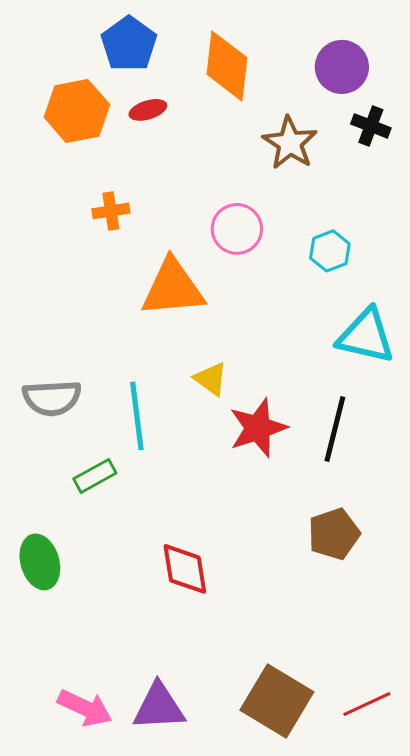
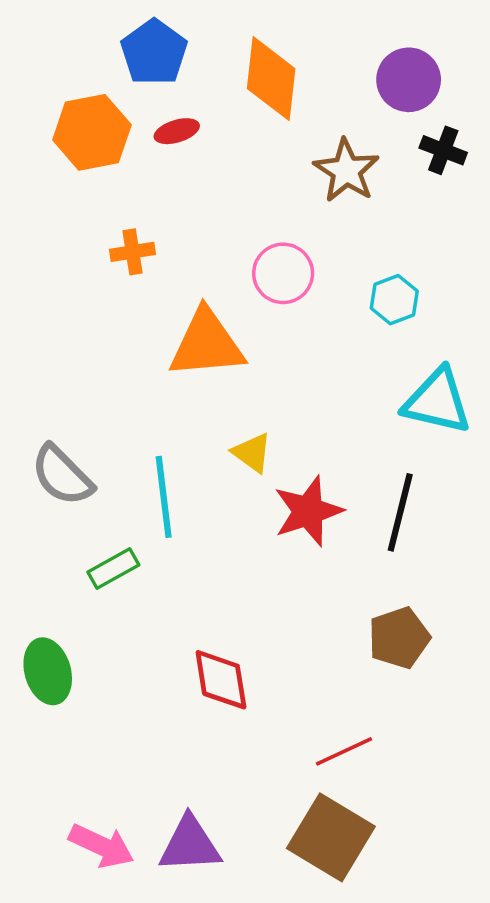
gray semicircle: (52, 398) -> (62, 475), turned 48
red line: (367, 704) -> (344, 751), moved

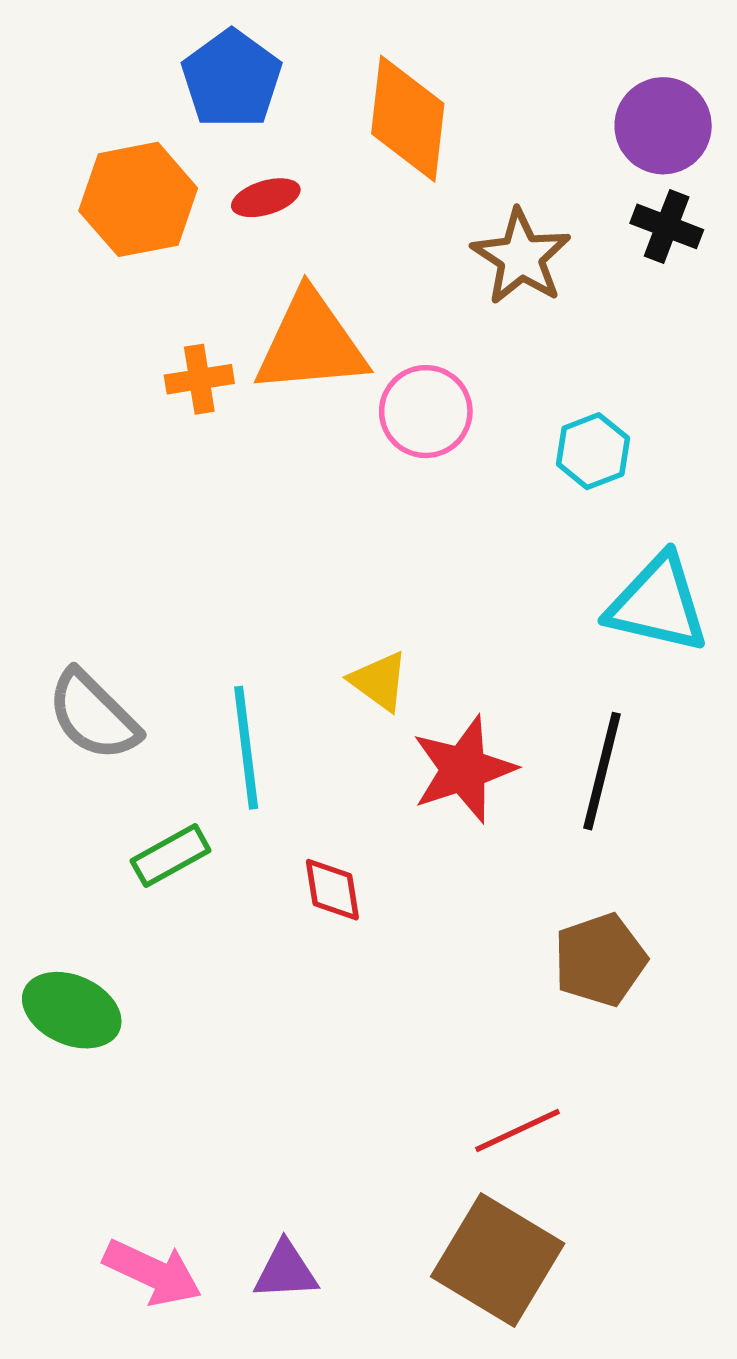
purple circle: (409, 80) -> (663, 126), moved
orange triangle: (207, 344) -> (311, 343), moved
green ellipse: (48, 671) -> (72, 1010), turned -50
red diamond: (221, 680) -> (332, 890), moved, size x0.7
purple triangle: (190, 845) -> (286, 1271), size x0.7

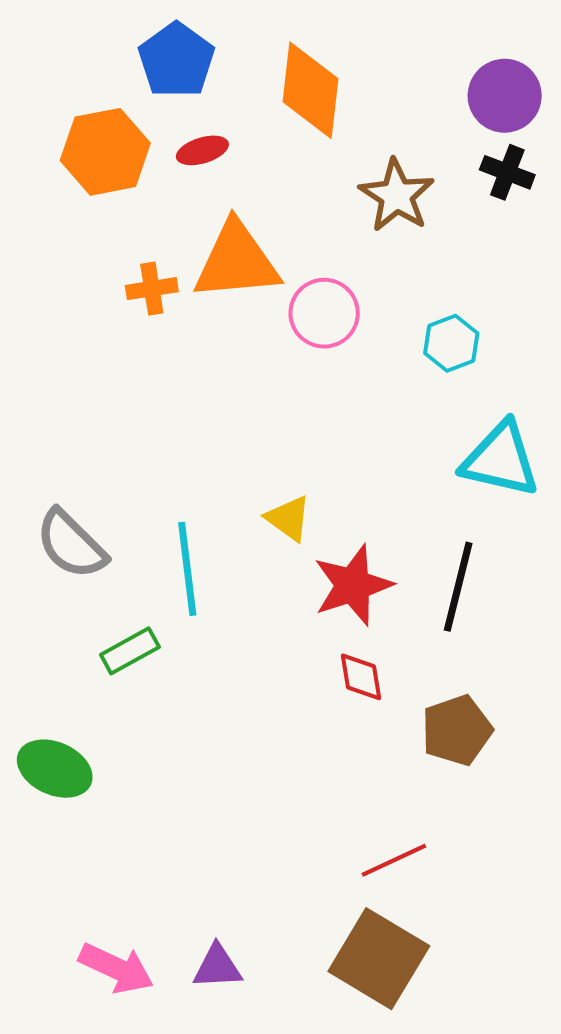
red diamond: (332, 890) -> (361, 677), moved

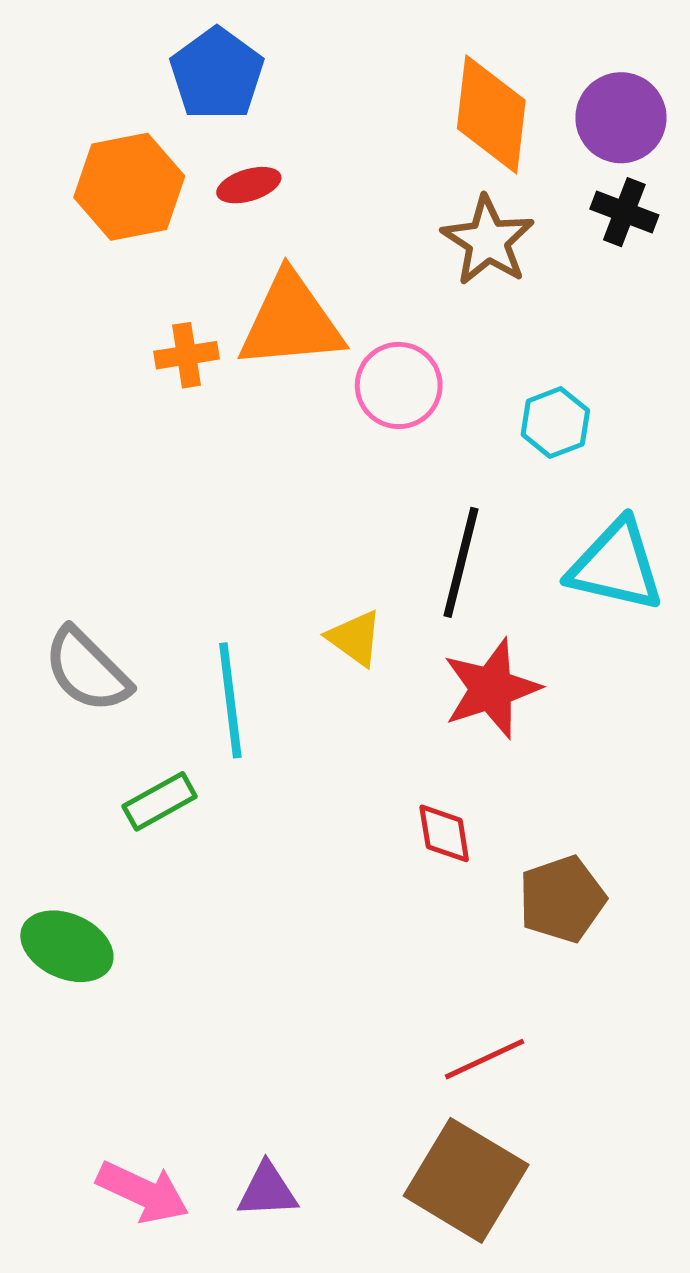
orange diamond: (310, 90) -> (491, 114), moved
red star: (353, 585) -> (491, 689), moved
black line: (458, 587) -> (461, 562), moved

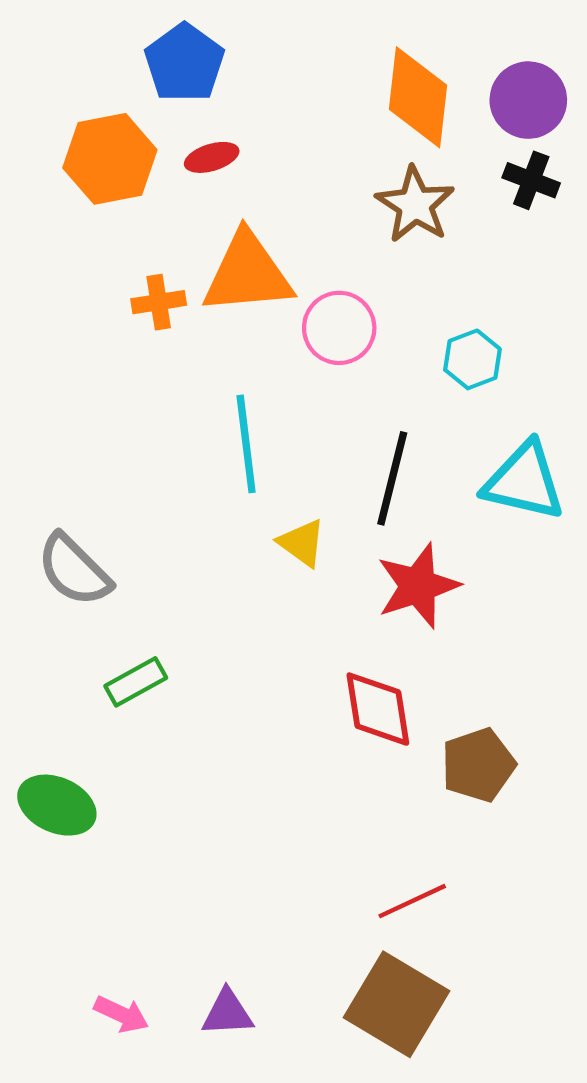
cyan line: (230, 700) -> (246, 444), moved
red diamond: (444, 833) -> (378, 709), size x1.5
pink arrow: (143, 1192) -> (121, 1014), size x0.7

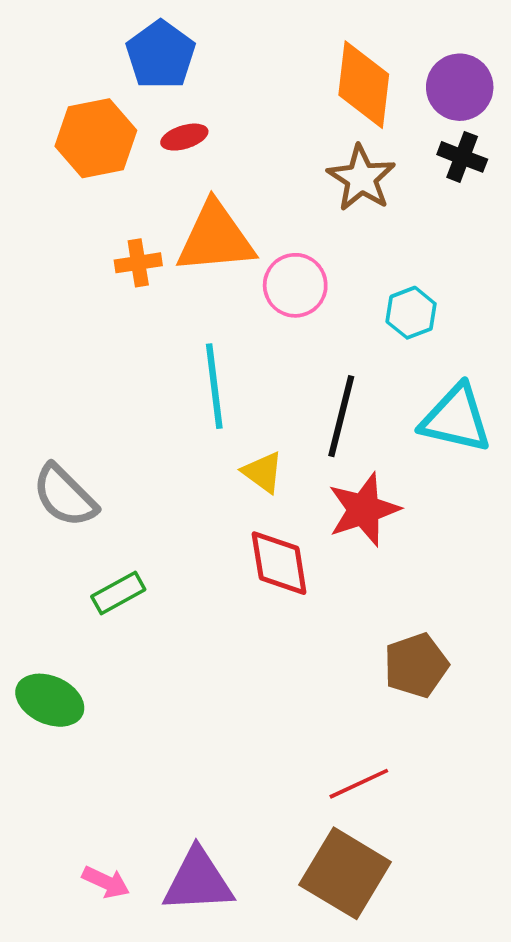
red diamond: (378, 709) -> (279, 563), moved
purple triangle: (227, 1013) -> (198, 881), size x1.6

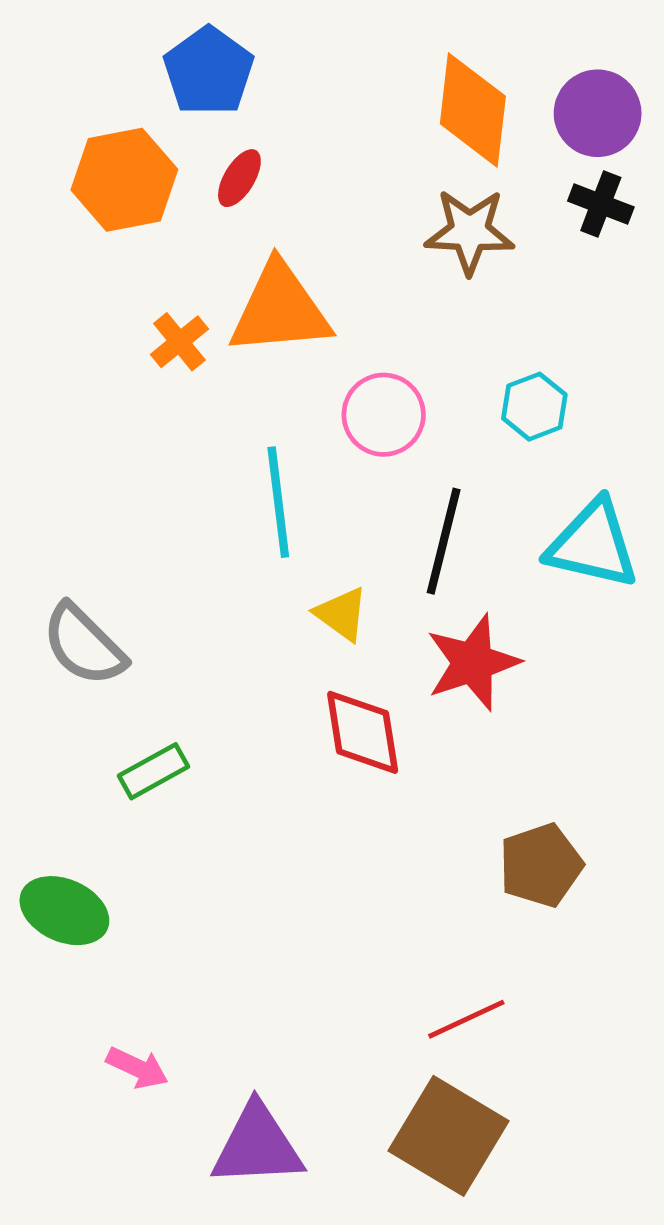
red ellipse: (184, 137) -> (239, 178), turned -42
brown star: (361, 178) -> (470, 232), turned -30
orange cross: (138, 263) -> (179, 342), turned -30
pink circle: (295, 285) -> (384, 415), moved
pink arrow: (106, 882) -> (137, 1068), moved

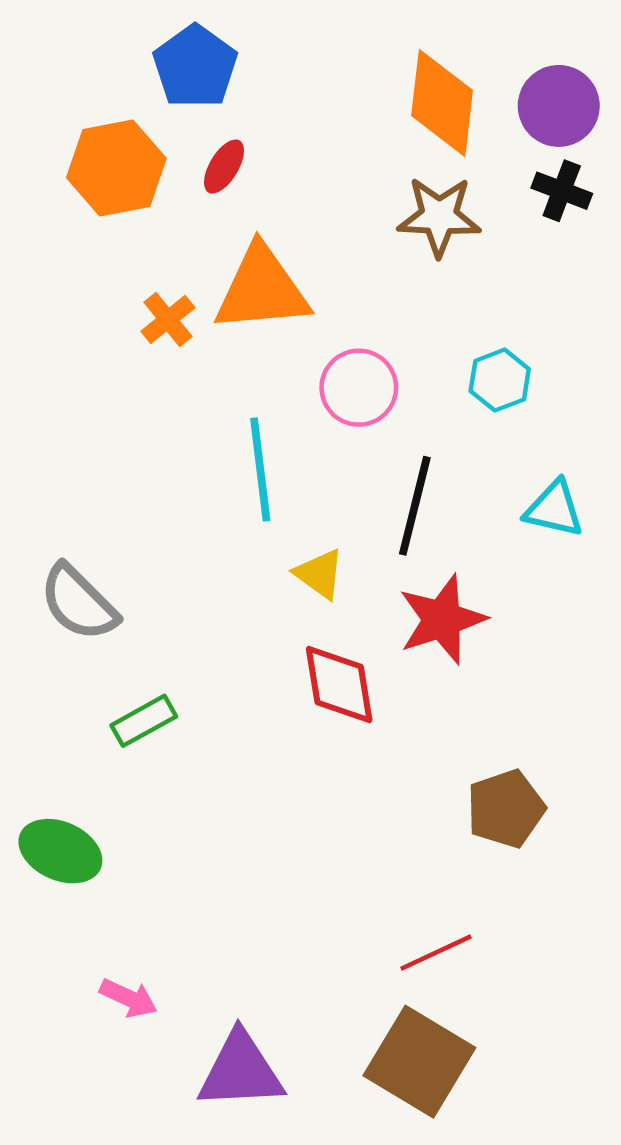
cyan triangle: (593, 544) -> (554, 509), size x0.7

